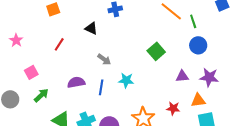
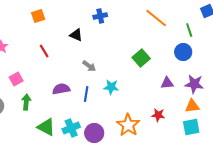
green line: (193, 21) -> (189, 30), moved
red line: (59, 44) -> (44, 51), turned -64
green arrow: (41, 95) -> (26, 102), turned -42
orange triangle: (198, 100) -> (192, 106), moved

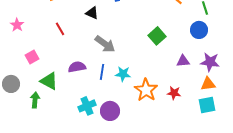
gray arrow: (89, 66) -> (105, 44), size x1.5
cyan star: (111, 87) -> (123, 74), moved
green arrow: (26, 102) -> (35, 100), moved
orange star: (128, 125) -> (146, 90), moved
green triangle: (46, 127) -> (49, 81), moved

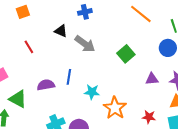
gray arrow: (105, 44) -> (85, 44), moved
blue line: (102, 72) -> (69, 77), moved
red star: (174, 93) -> (149, 117), moved

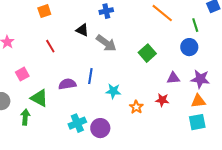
orange star: (115, 108) -> (136, 107), size x0.6
red star: (149, 117) -> (162, 100), moved

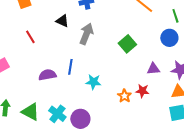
gray arrow: (106, 43) -> (86, 34), turned -105
green triangle: (39, 98) -> (30, 112), moved
orange star: (136, 107) -> (124, 96), moved
cyan cross: (77, 123) -> (57, 114), turned -30

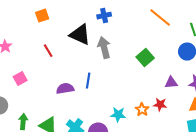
black triangle: (62, 21) -> (80, 35), size x1.6
gray arrow: (86, 34) -> (104, 48), turned -35
cyan star: (93, 82) -> (118, 115), moved

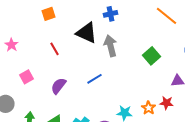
blue line: (88, 81) -> (94, 79), turned 49
purple semicircle: (65, 89) -> (58, 86), moved, turned -42

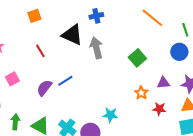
blue line: (94, 79) -> (65, 81), moved
red star: (166, 103) -> (159, 109), moved
orange star: (148, 108) -> (141, 93), moved

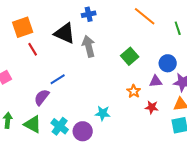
orange square: (34, 16) -> (23, 27), moved, size x1.5
blue circle: (179, 52) -> (168, 63), moved
purple semicircle: (44, 88) -> (42, 97), moved

